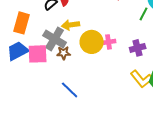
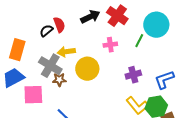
pink cross: (109, 42) -> (110, 45), moved
pink square: (38, 54) -> (33, 95), moved

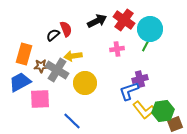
cyan circle: (156, 25) -> (150, 29), moved
yellow circle: (87, 69) -> (85, 83), moved
brown star: (59, 80) -> (41, 66), moved
blue L-shape: (164, 80) -> (129, 91), moved

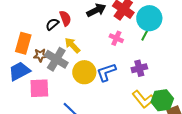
pink cross: (117, 49) -> (116, 38), turned 32
yellow arrow: (73, 56) -> (72, 45), turned 54
blue L-shape: (129, 91) -> (106, 72), moved

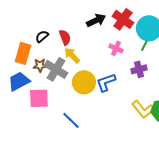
red semicircle: (65, 18) -> (65, 37), moved
black semicircle: (52, 24) -> (42, 36), moved
purple cross: (139, 68) -> (139, 69), moved

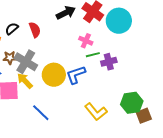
green line: (145, 44) -> (93, 55), moved, turned 48
yellow arrow: (72, 55) -> (25, 81), moved
yellow L-shape: (143, 109) -> (96, 112), moved

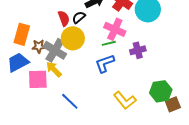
black semicircle: (12, 29) -> (79, 17), moved
pink cross: (86, 41) -> (115, 29), size x1.5
green line: (93, 55) -> (109, 43), moved
yellow circle: (54, 75) -> (73, 38), moved

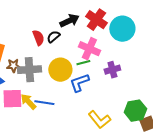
yellow circle: (73, 38) -> (60, 70), moved
gray cross: (55, 50) -> (29, 70), turned -35
yellow arrow: (54, 69) -> (28, 102), moved
blue line: (70, 101) -> (44, 103), moved, turned -36

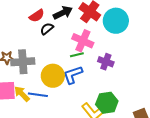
red semicircle: (38, 38) -> (37, 16), moved, turned 77
yellow circle: (60, 70) -> (53, 76), moved
purple cross: (112, 70) -> (106, 62), turned 35
green hexagon: (135, 111) -> (107, 103), moved

